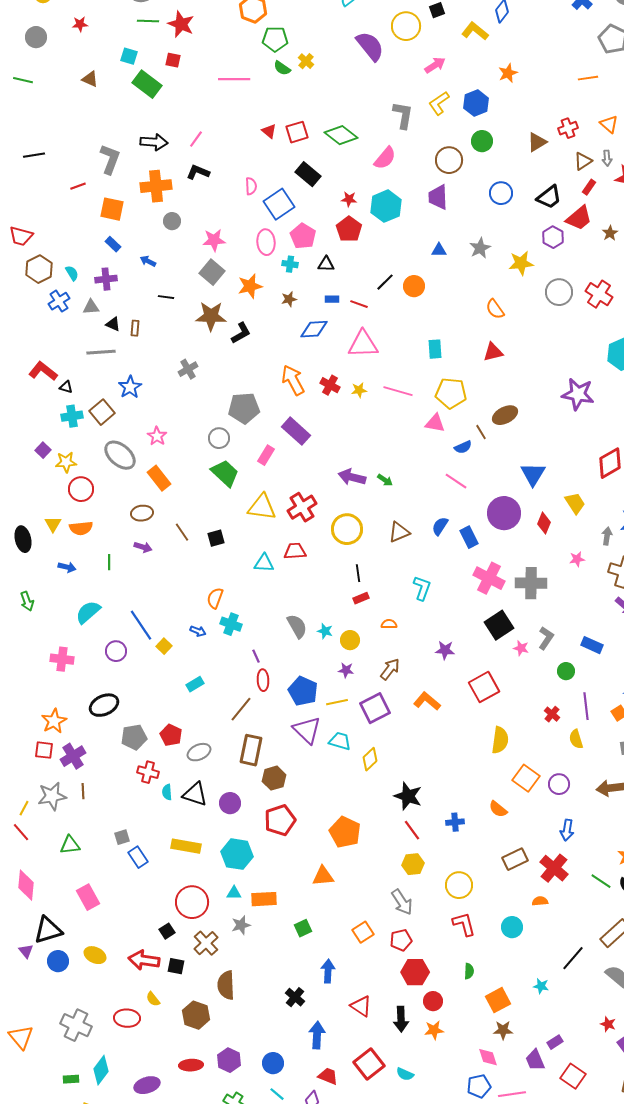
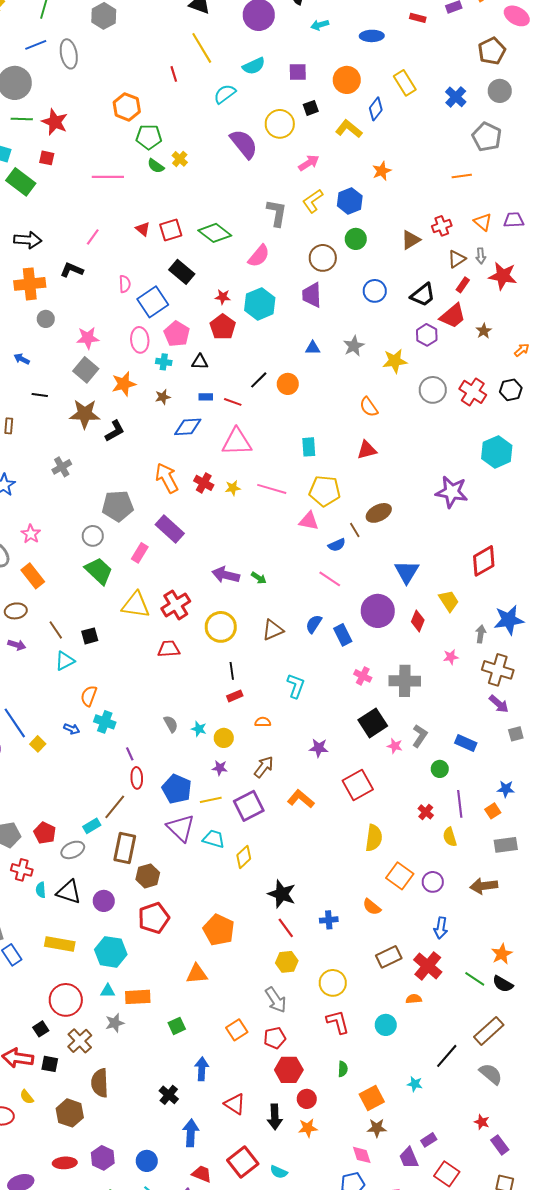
pink line: (196, 139) -> (93, 237), moved
cyan triangle: (264, 563) -> (65, 661), moved, turned -30
pink cross: (489, 578) -> (363, 676), size x0.6
gray semicircle: (297, 626) -> (171, 724), size x0.7
cyan rectangle: (195, 684) -> (92, 826), moved

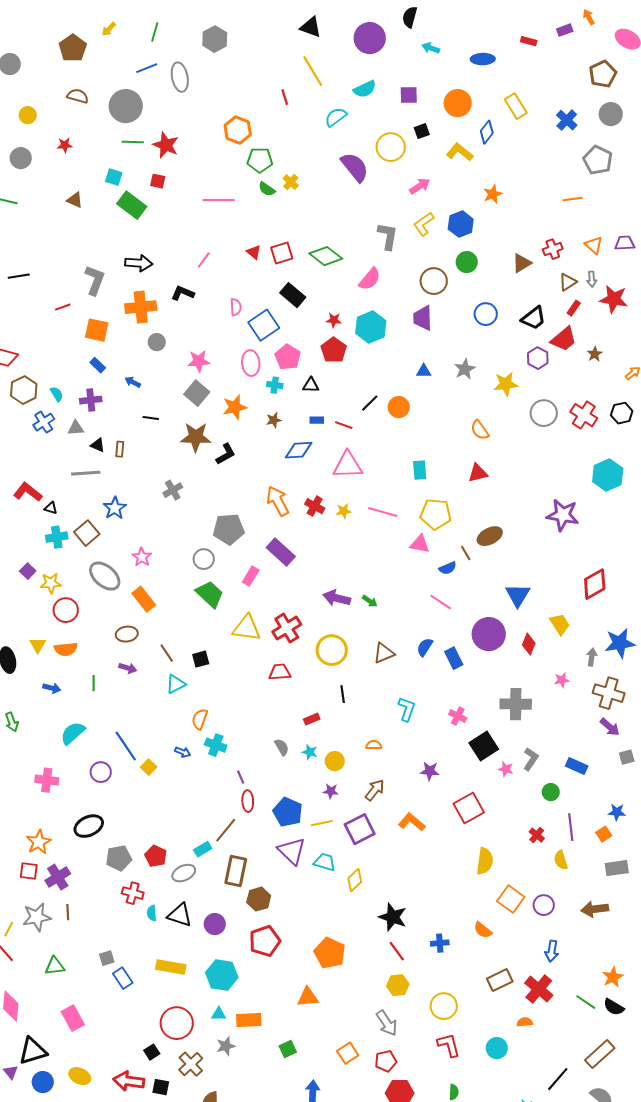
cyan arrow: (320, 25) -> (431, 48), turned 36
pink cross: (363, 676) -> (458, 716), moved
red rectangle: (235, 696) -> (312, 719), moved

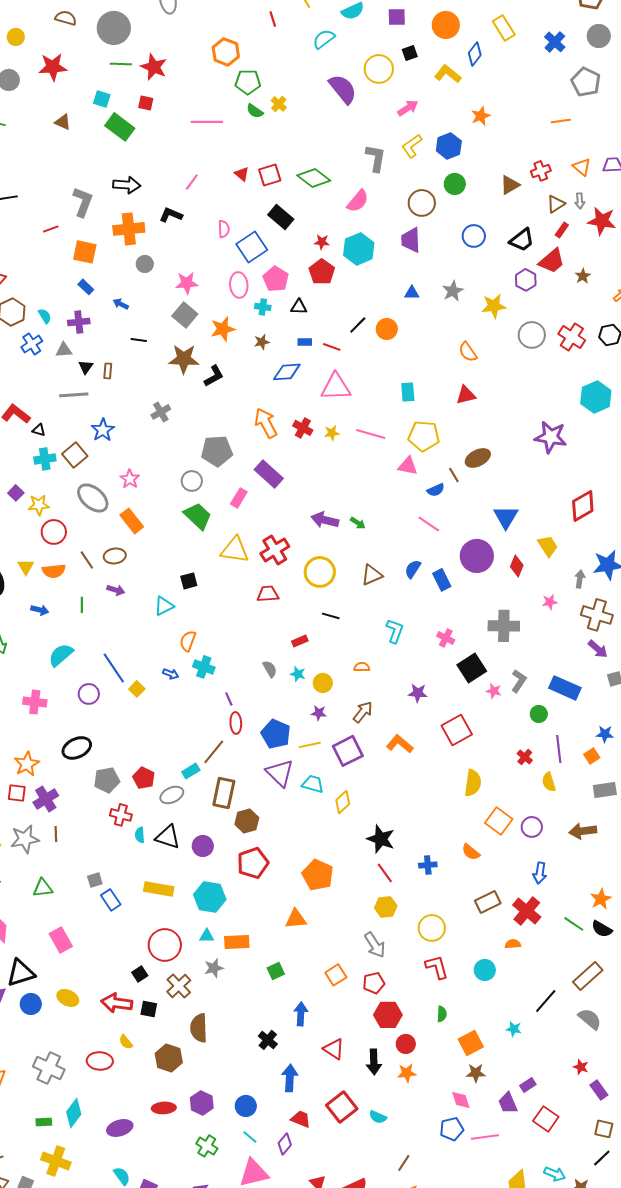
red star: (65, 145) -> (53, 67), size x1.8
black triangle: (98, 445) -> (86, 367), turned 42
brown line: (167, 653) -> (87, 560), moved
black line: (343, 694) -> (331, 616), turned -66
blue rectangle: (577, 766) -> (565, 688), size x1.4

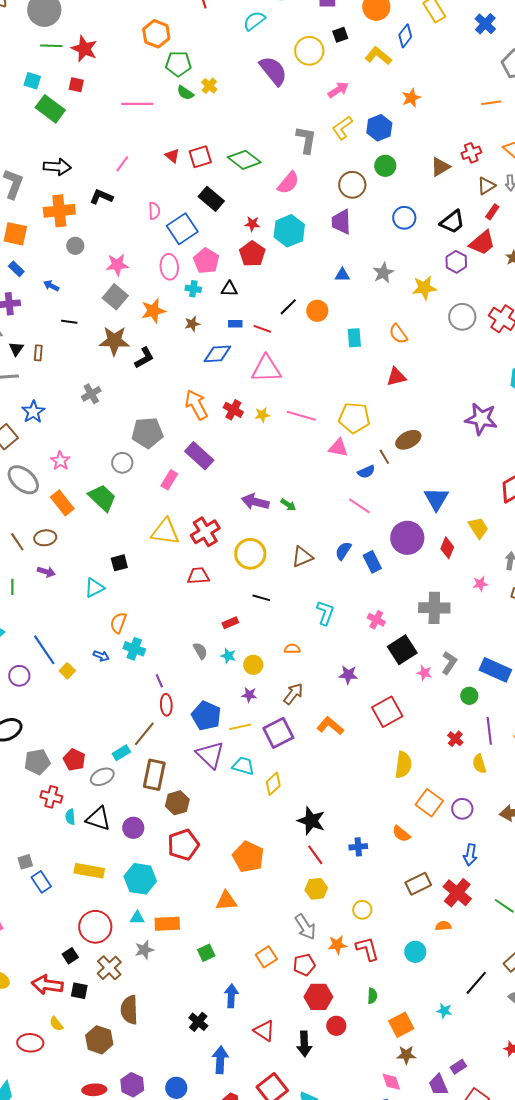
cyan rectangle: (408, 392) -> (354, 338), moved
green trapezoid: (198, 516) -> (102, 498), moved
yellow circle: (432, 928) -> (362, 910), size x0.7
orange star: (407, 1073) -> (337, 945), moved

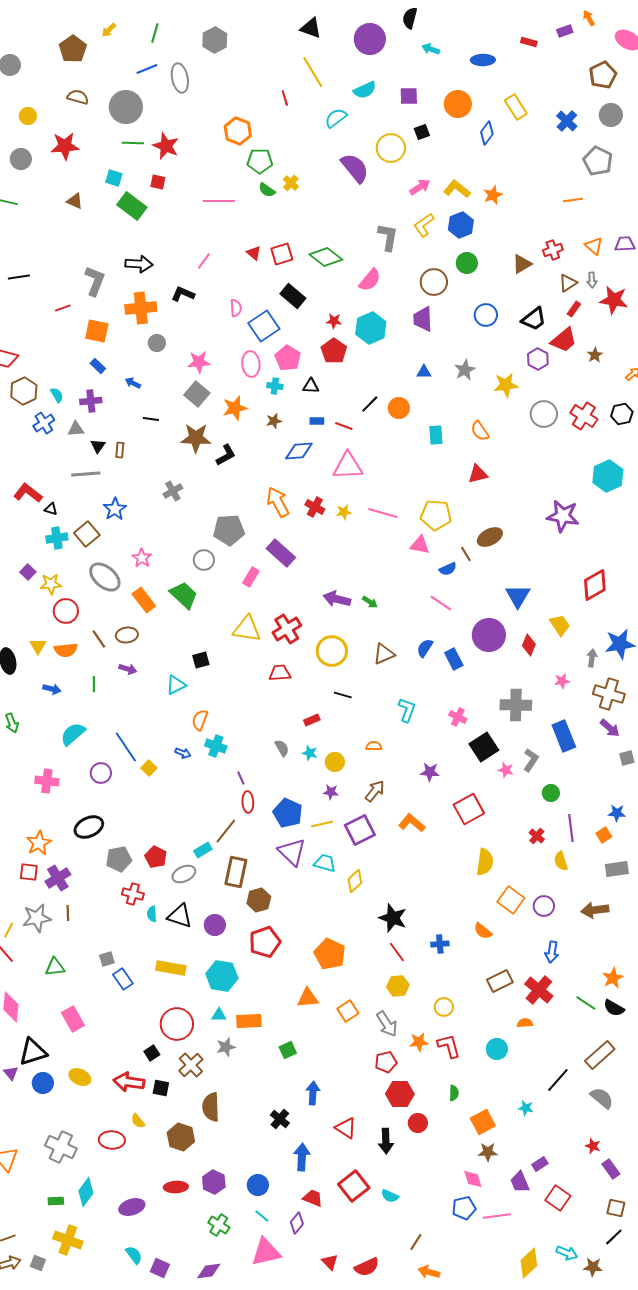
yellow L-shape: (378, 56) -> (457, 189), moved
blue rectangle: (495, 670) -> (564, 736), moved, turned 44
orange square: (266, 957) -> (348, 1011), moved

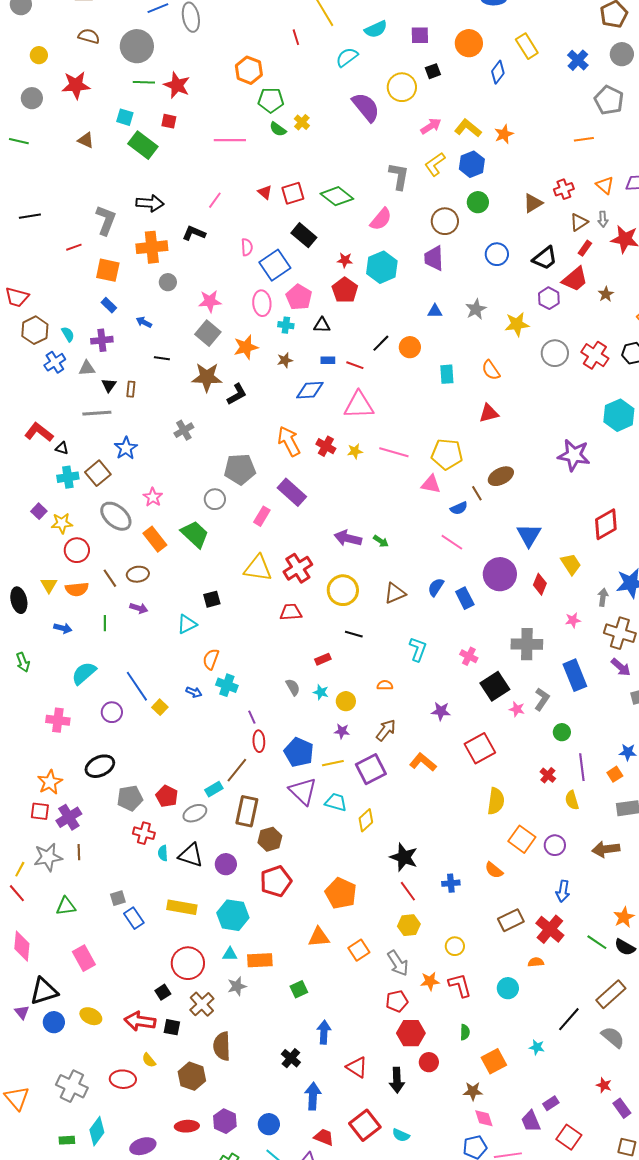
brown star: (488, 1152) -> (473, 1091), moved

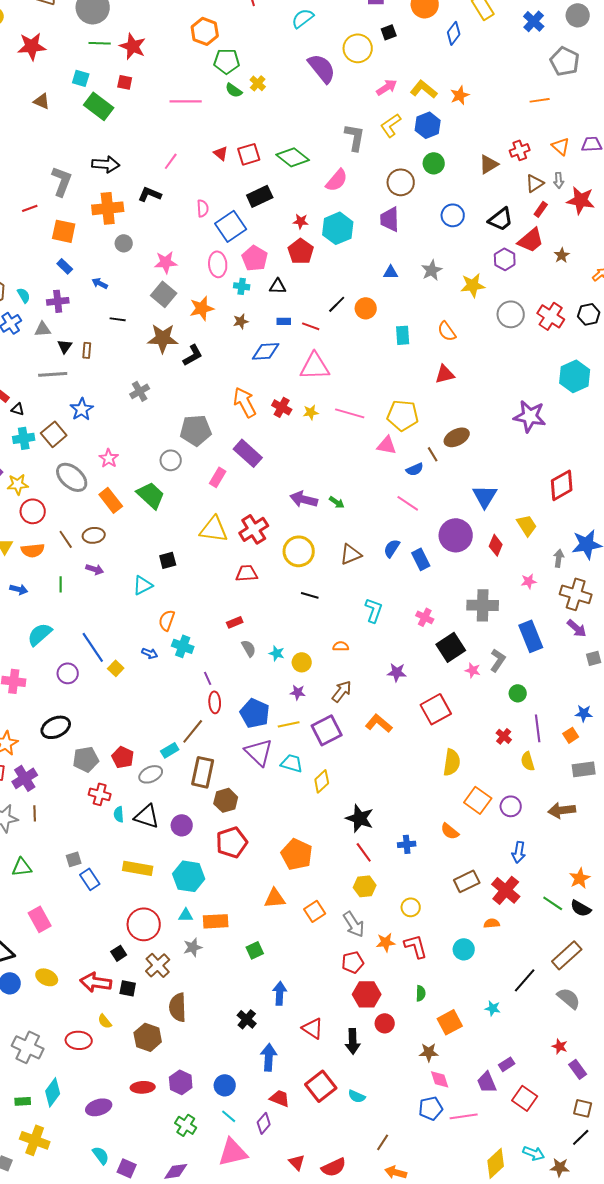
black rectangle: (304, 235) -> (260, 196), turned -65
red rectangle: (323, 659) -> (235, 622), moved

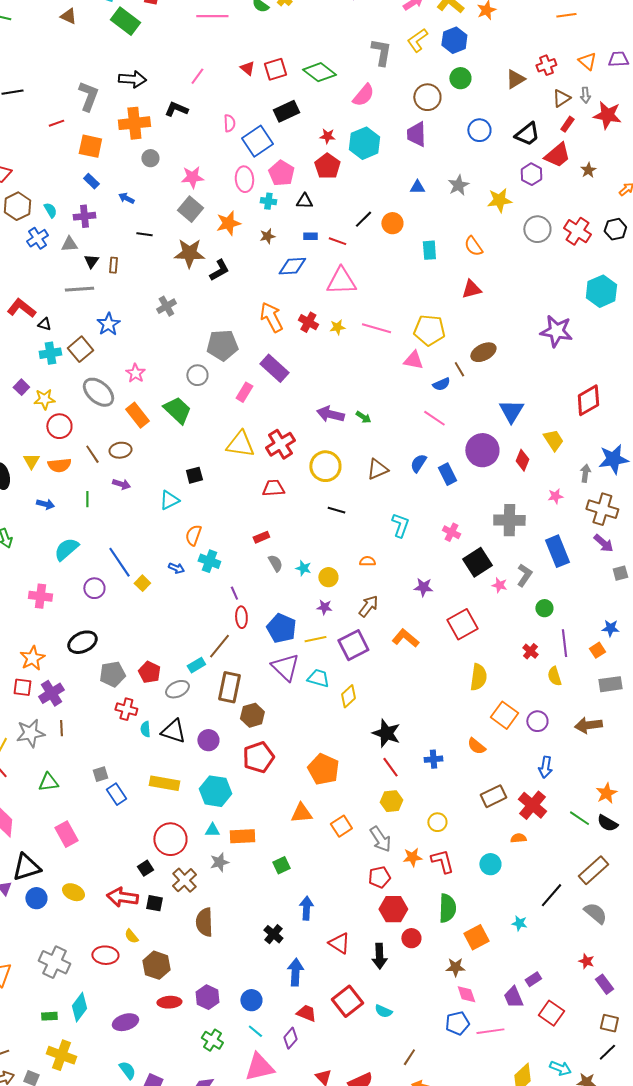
green semicircle: (421, 993) -> (447, 908), size x1.8
brown hexagon: (148, 1037) -> (156, 965), moved

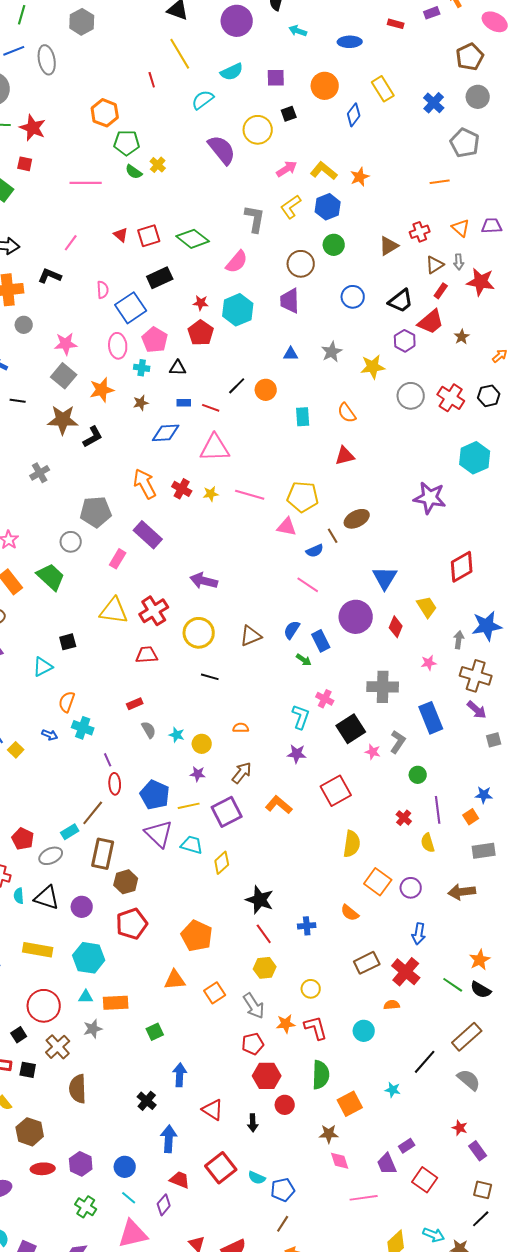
green arrow: (363, 417) -> (304, 660), moved
cyan L-shape: (400, 525) -> (301, 717), moved
black arrow: (379, 956) -> (253, 1123), size x0.7
blue pentagon: (457, 1023) -> (283, 1190), moved

